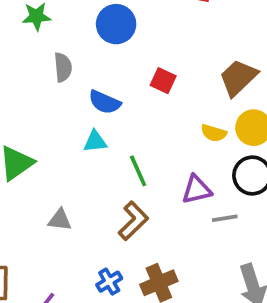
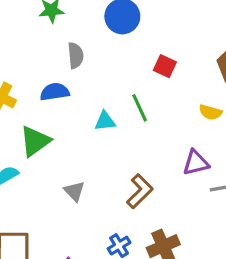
blue semicircle: (105, 102) -> (55, 92), moved, turned 148
green line: (138, 171) -> (140, 108), moved
gray triangle: (60, 220) -> (74, 191), turned 40

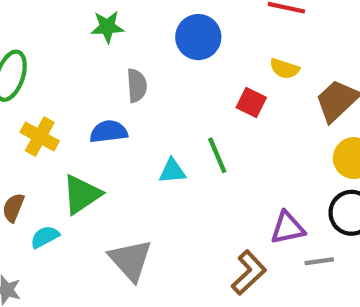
yellow semicircle: (210, 112) -> (284, 69), moved
gray triangle: (74, 191) -> (130, 260), size x1.6
brown L-shape: (140, 191) -> (249, 273), moved

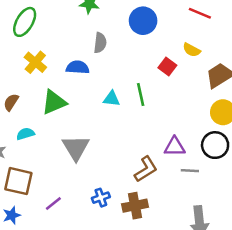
cyan semicircle: (45, 237) -> (25, 134), moved

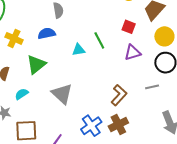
red square: (167, 67) -> (129, 27), moved
purple triangle: (175, 147) -> (133, 53), moved
blue cross: (101, 198) -> (91, 126), size x1.5

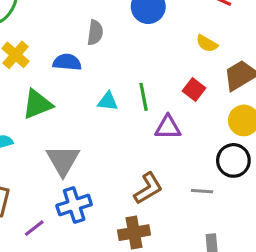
purple triangle: (133, 53) -> (168, 127), moved
blue cross: (91, 126) -> (74, 205), moved

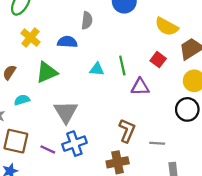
yellow semicircle: (207, 44) -> (167, 27), size x1.5
brown L-shape: (148, 188) -> (127, 131), turned -35
gray line: (202, 191) -> (157, 143), moved
purple line: (34, 228) -> (48, 149), moved, turned 64

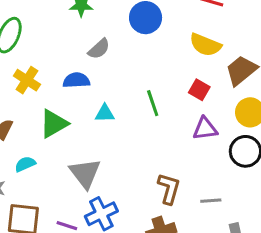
gray semicircle: (87, 20) -> (99, 49), turned 48
cyan triangle: (97, 69) -> (105, 113), moved
purple triangle: (140, 87) -> (205, 129), moved

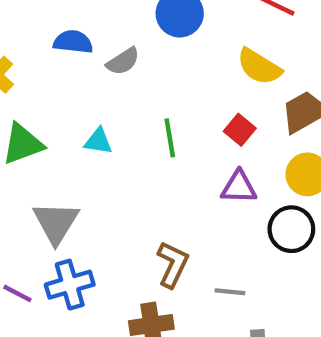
gray semicircle: (99, 49) -> (123, 61), moved
blue semicircle: (76, 80) -> (73, 42), moved

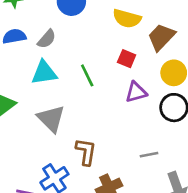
cyan triangle: (98, 141) -> (44, 73), moved, size x1.5
gray triangle: (56, 223) -> (51, 119), moved
brown L-shape: (173, 264) -> (86, 152), moved

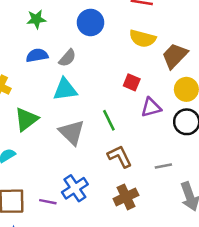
red square: (127, 59) -> (132, 82), moved
green line: (87, 75) -> (109, 120), moved
brown L-shape: (86, 152) -> (120, 156), moved, turned -35

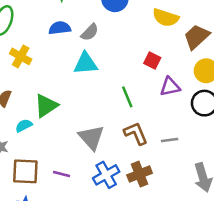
green triangle: (26, 119) -> (46, 106), moved
gray triangle: (72, 132) -> (91, 137), moved
gray line: (163, 166) -> (170, 140), moved
blue cross: (75, 188) -> (106, 175), moved

